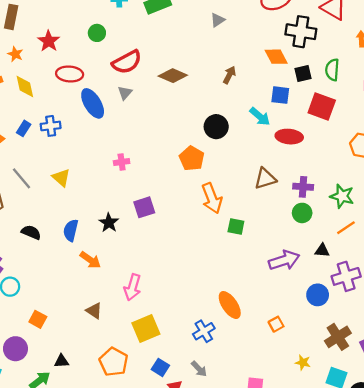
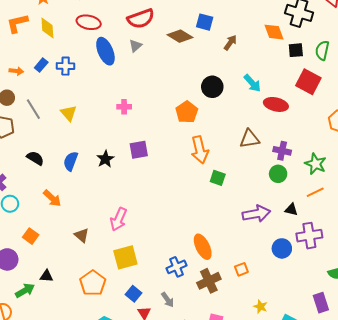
blue square: (280, 95) -> (205, 22), moved
orange arrow: (90, 260) -> (52, 198), moved
brown cross: (338, 337) -> (209, 281), moved

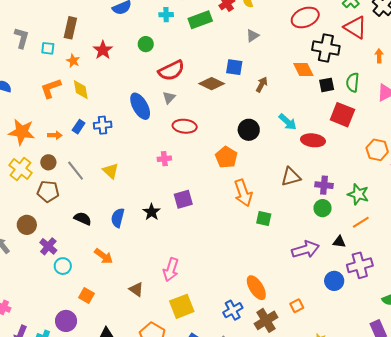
red ellipse: (89, 22) -> (185, 126), moved

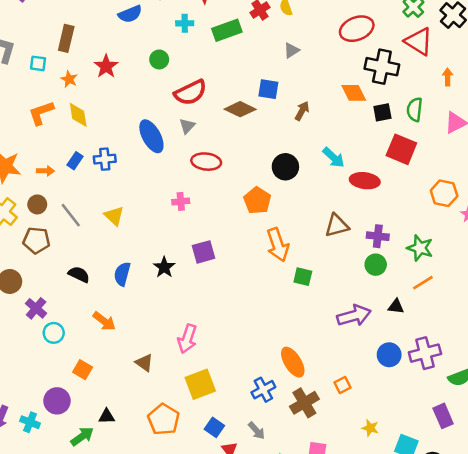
purple cross: (360, 265) -> (425, 353), moved

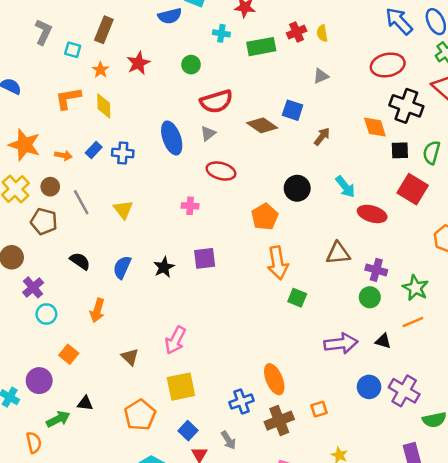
orange arrow: (104, 321) -> (97, 310), turned 60
purple cross: (425, 353) -> (404, 391), turned 36

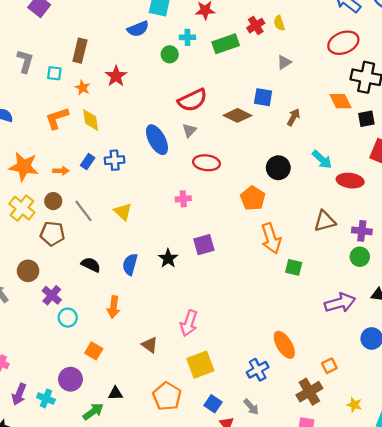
green circle: (191, 65) -> (170, 54), moved
brown cross: (279, 421) -> (309, 392), moved

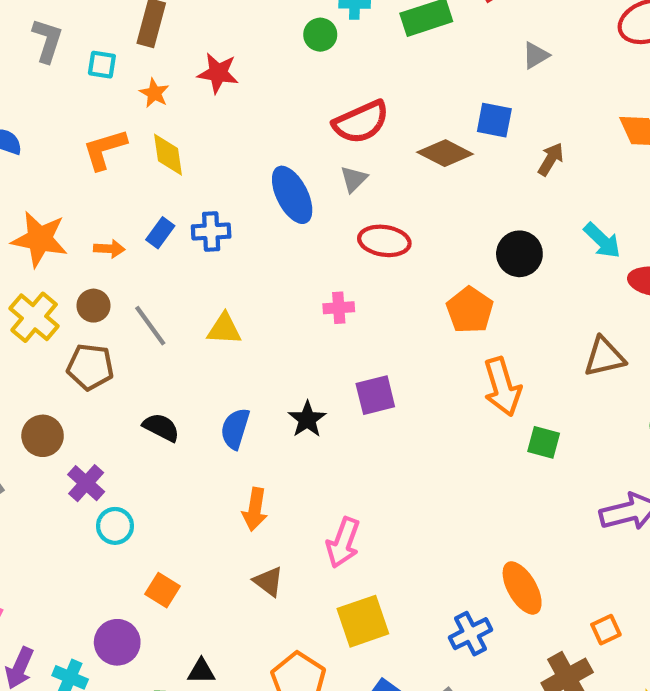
red star: (116, 76) -> (218, 73), turned -30
yellow triangle: (123, 212) -> (224, 329), turned -42
orange arrow: (114, 307) -> (255, 509), moved

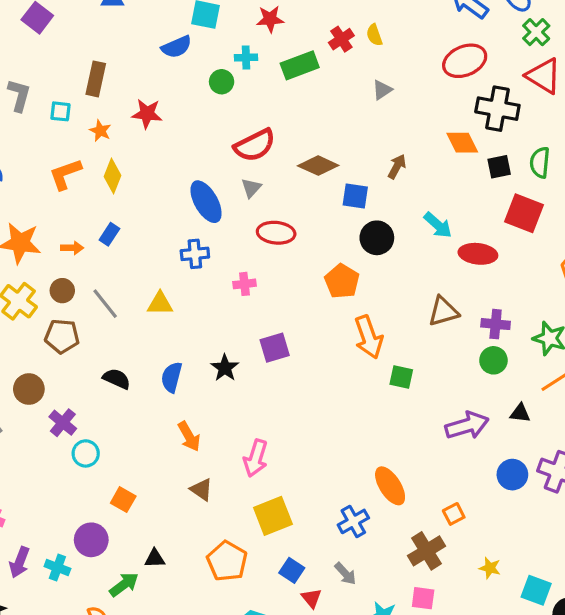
blue square: (494, 120) -> (355, 196), moved
yellow diamond: (168, 155) -> (113, 176), turned 32
blue cross: (211, 232) -> (195, 254), moved
orange arrow: (255, 509) -> (189, 436), turned -36

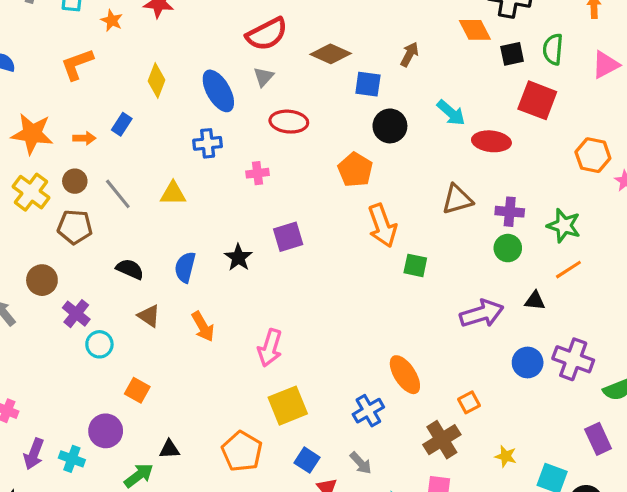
yellow diamond: (113, 176) -> (156, 80), moved
brown triangle: (201, 490) -> (149, 316), moved

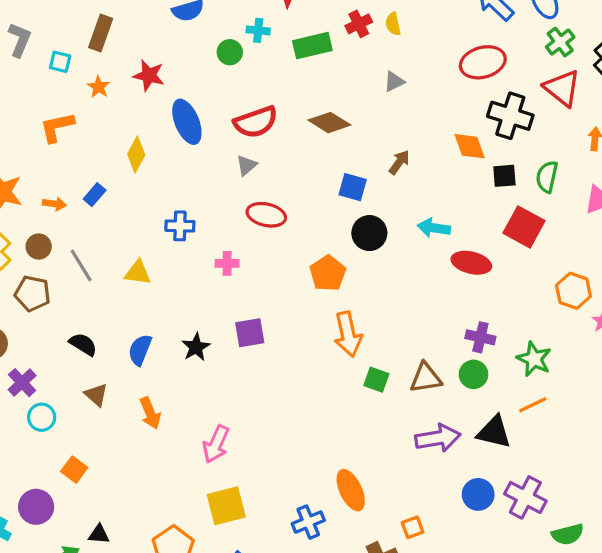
brown diamond: (331, 54) -> (329, 123), moved
blue ellipse: (218, 91) -> (187, 122), moved
cyan arrow: (451, 113) -> (434, 228), turned 140
brown triangle: (457, 199) -> (426, 378), moved
black triangle: (535, 301) -> (494, 432), size x1.6

